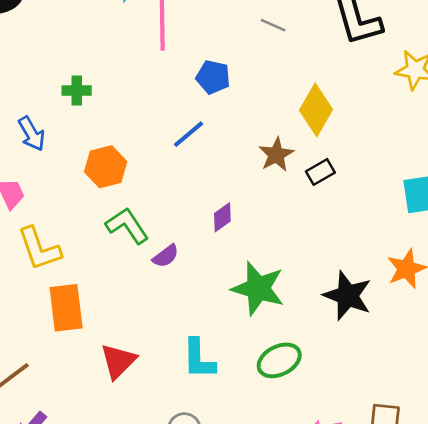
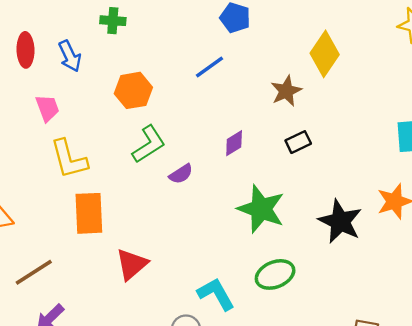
black rectangle: (320, 172) -> (298, 142), moved
green L-shape: (127, 226) -> (149, 144), turned 87
cyan L-shape: (199, 359) -> (216, 294), moved, turned 147

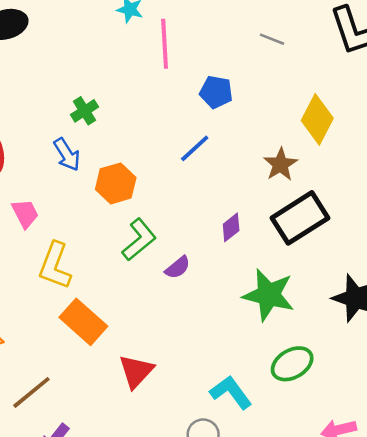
green cross: (113, 21) -> (84, 111), turned -30
blue arrow: (70, 56) -> (67, 154), moved
black rectangle: (298, 142) -> (300, 218), size x2.0
yellow L-shape: (69, 159) -> (55, 266), turned 42
orange rectangle: (89, 213) -> (83, 322), turned -39

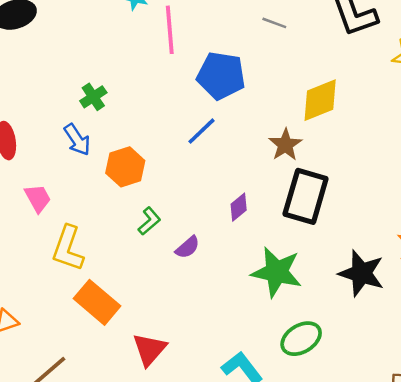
blue pentagon: (216, 92) -> (221, 76), size x1.5
yellow diamond: (317, 119) -> (320, 100), turned 42
black rectangle: (300, 218) -> (306, 196), turned -40
green L-shape: (139, 240) -> (149, 221), size x0.7

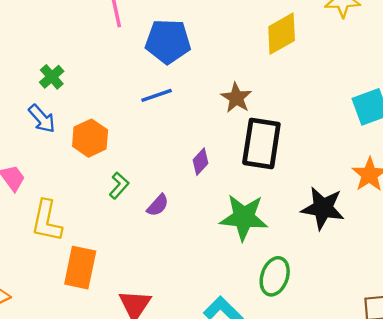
yellow diamond: (320, 100) -> (282, 34), moved
blue line: (201, 131) -> (157, 95), turned 32
orange rectangle: (97, 302) -> (80, 268), turned 69
green ellipse: (301, 339) -> (275, 276), turned -33

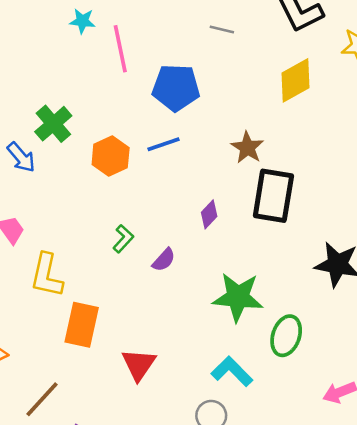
green cross: (52, 77) -> (53, 124), size x1.4
blue arrow: (42, 119) -> (21, 157), moved
orange hexagon: (90, 138) -> (111, 156), moved
green star: (244, 217) -> (238, 297), moved

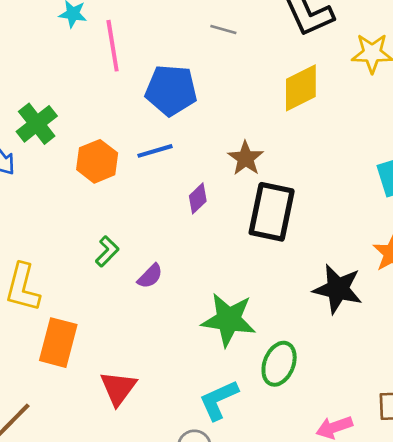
purple diamond: (209, 214) -> (198, 198), moved
cyan L-shape: (232, 371) -> (219, 400), turned -72

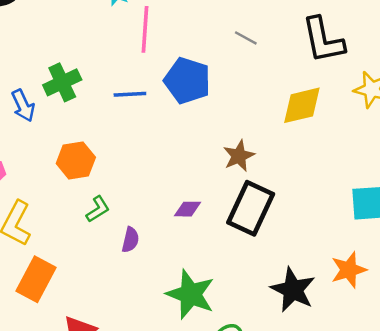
blue line: (155, 151) -> (130, 94), moved
orange hexagon: (97, 161) -> (76, 160), moved
purple diamond: (198, 198) -> (188, 209), moved, turned 32
purple semicircle: (150, 276) -> (130, 240), turned -45

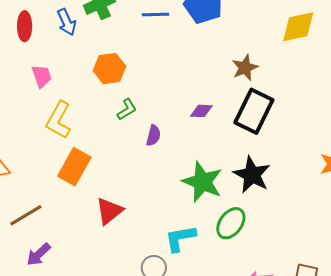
black star: (293, 290) -> (252, 175), moved

